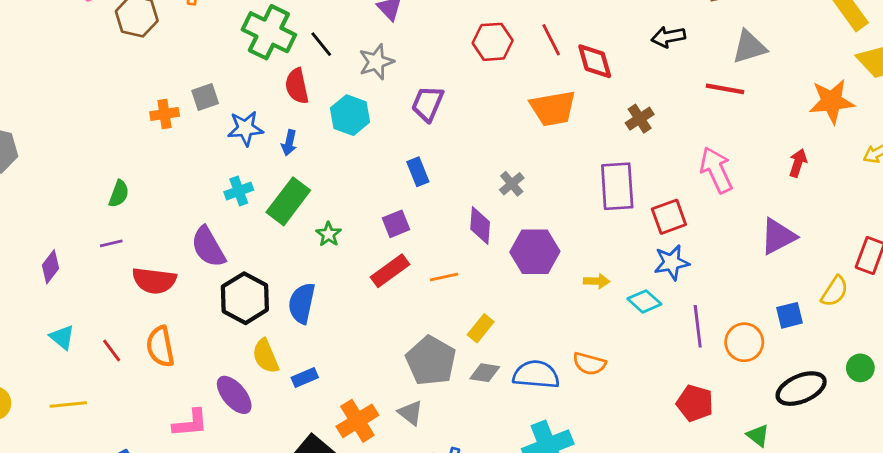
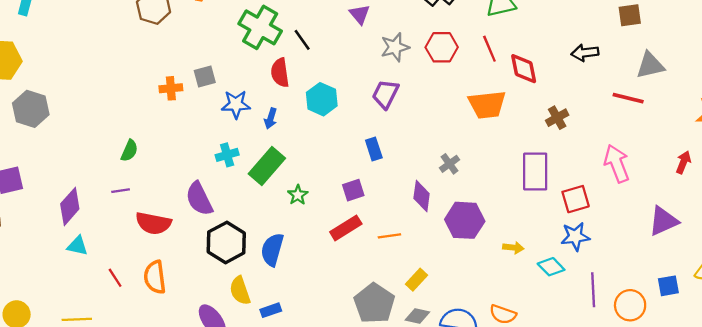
gray star: (376, 62) -> (395, 47), moved
purple diamond: (50, 267) -> (70, 206), size x1.4
cyan triangle: (62, 337) -> (77, 246), moved, turned -30

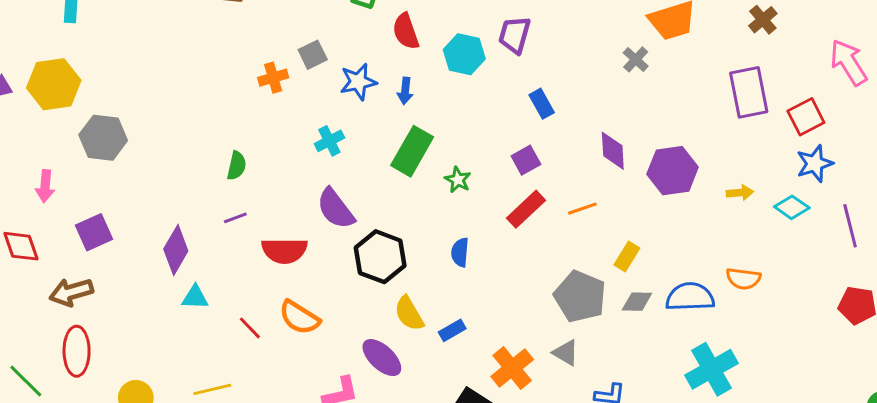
purple trapezoid: (385, 94) -> (515, 35), moved
cyan cross: (227, 155) -> (329, 141), moved
gray cross: (449, 164) -> (636, 59), moved
blue semicircle: (272, 250) -> (460, 252), moved, size x0.7
orange semicircle: (155, 277) -> (299, 318), turned -40

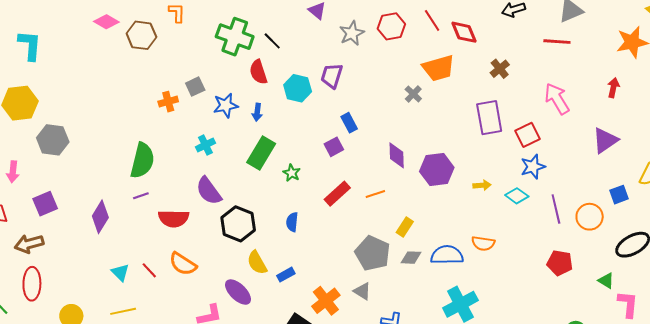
purple square: (526, 160) -> (334, 147), moved
green semicircle: (237, 166) -> (142, 161), size x1.8
cyan triangle: (195, 297) -> (120, 272), moved, turned 42

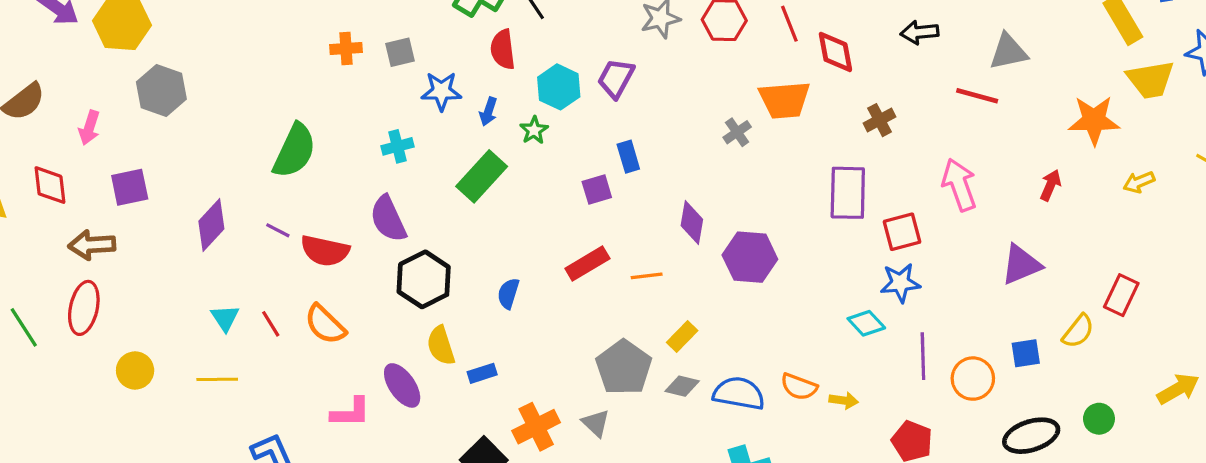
orange cross: (168, 102) -> (346, 49), moved
green star: (292, 173) -> (534, 130), moved
yellow arrow: (482, 185) -> (844, 400), moved
purple line: (141, 196) -> (278, 230), moved, turned 35

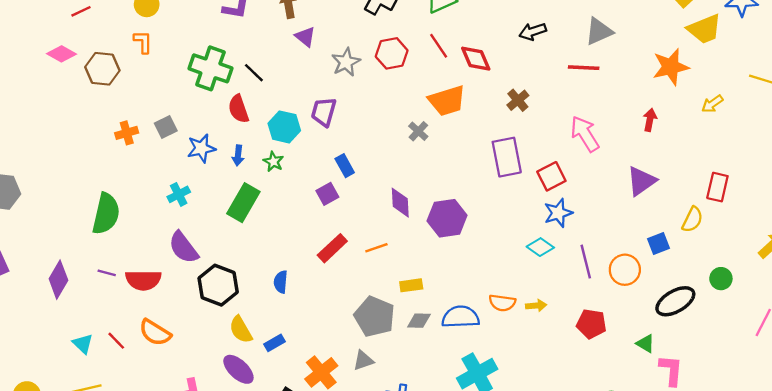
yellow rectangle: (682, 337) -> (411, 285), turned 50
purple ellipse: (402, 385) -> (238, 369), moved
gray triangle: (596, 423) -> (363, 361), turned -50

